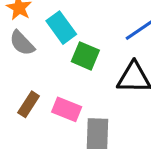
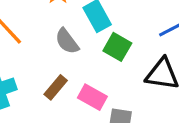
gray semicircle: (22, 43) -> (67, 41), moved

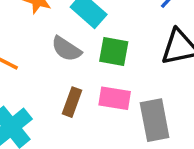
green square: (117, 47) -> (114, 51), moved

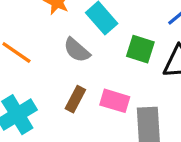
green square: (114, 51) -> (140, 49), moved

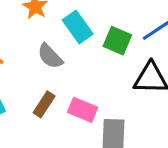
green square: (140, 49) -> (117, 41), moved

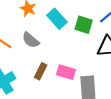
gray semicircle: (50, 56) -> (31, 40), moved

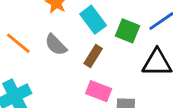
brown rectangle: (41, 71) -> (93, 56), moved

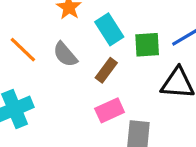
green square: (128, 31) -> (147, 45), turned -30
pink rectangle: (99, 91) -> (110, 110), turned -50

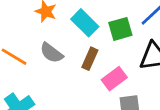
pink rectangle: (110, 110) -> (114, 79), moved

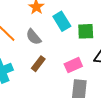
brown rectangle: (90, 59) -> (38, 64), moved

